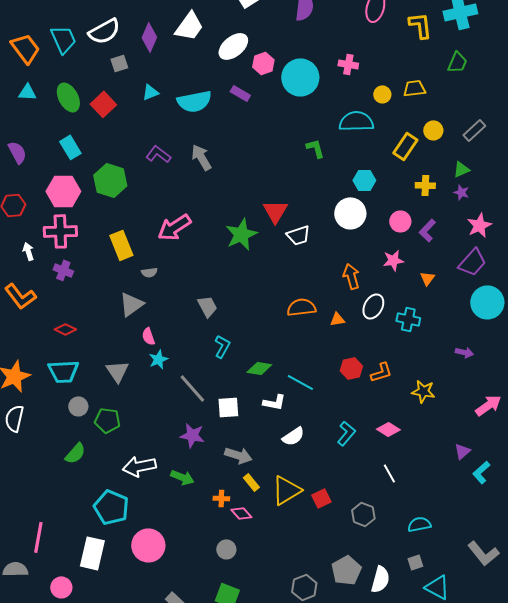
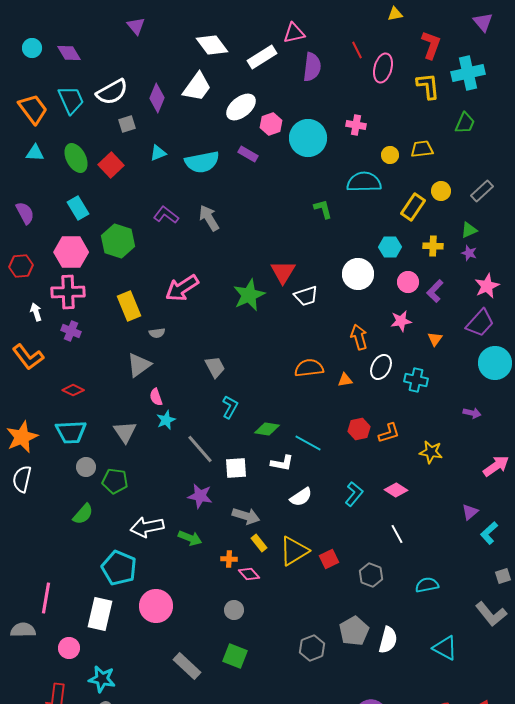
cyan hexagon: (364, 180) -> (390, 247), moved
gray square: (415, 562) -> (503, 576), moved

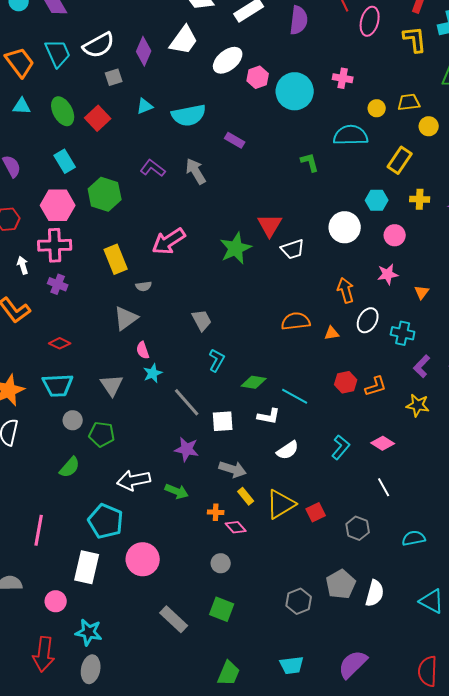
purple rectangle: (248, 154) -> (235, 140), moved
yellow circle: (441, 191) -> (429, 126), moved
purple L-shape: (435, 291) -> (422, 366), moved
pink line: (46, 598) -> (39, 530), moved

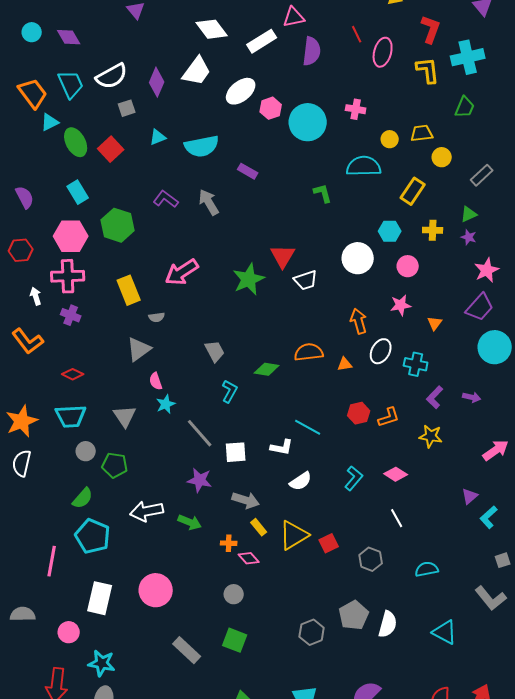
cyan triangle: (22, 106) -> (50, 122), moved, turned -30
green diamond: (254, 382) -> (267, 369), moved
cyan pentagon: (106, 521) -> (93, 536), moved

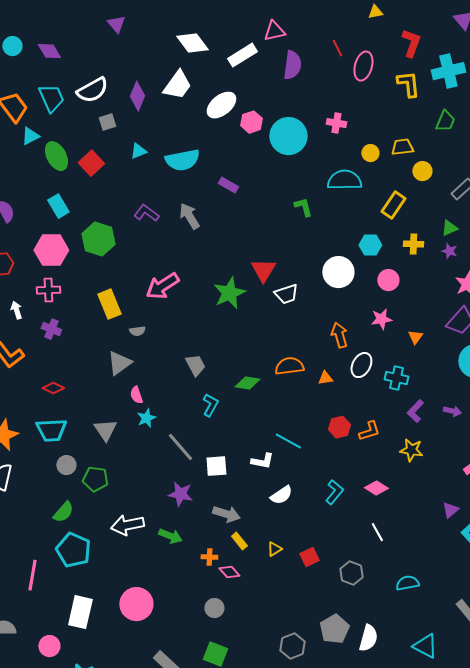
pink cross: (68, 276) -> (48, 290), size x0.7
yellow triangle: (294, 535) -> (274, 549), size x0.5

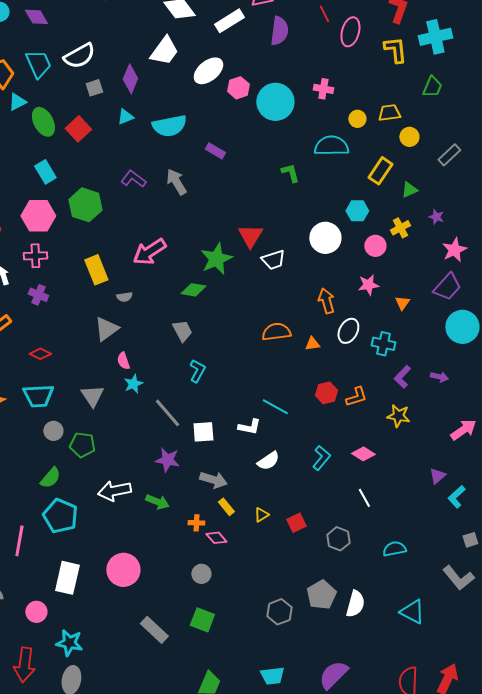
purple diamond: (137, 96) -> (130, 79), moved
green triangle: (449, 228) -> (409, 190), moved
yellow cross: (413, 244) -> (400, 228), moved, turned -30
green diamond: (247, 383) -> (193, 290), moved

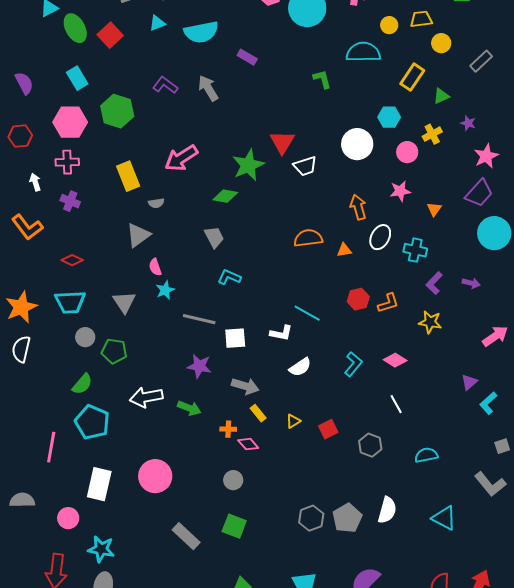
cyan L-shape: (197, 371) -> (229, 277), turned -95
gray line: (167, 413) -> (199, 319), turned -36
gray pentagon: (321, 595) -> (347, 518), moved

